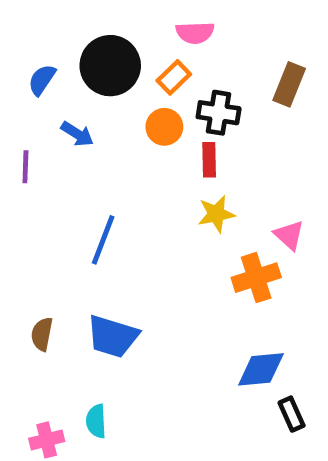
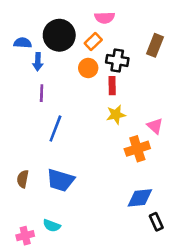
blue semicircle: (42, 80) -> (23, 43), turned 60
blue arrow: (77, 134) -> (38, 62), moved, turned 60
purple line: (25, 167) -> (42, 93), moved
cyan semicircle: (96, 421) -> (52, 226), turned -66

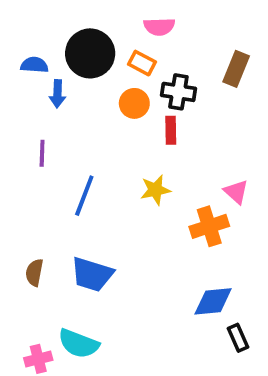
orange rectangle: (93, 42) -> (142, 63), turned 72
purple line: (42, 93) -> (42, 153), moved
yellow star: (116, 115) -> (155, 190), moved
cyan semicircle: (52, 226) -> (79, 344), size x1.5

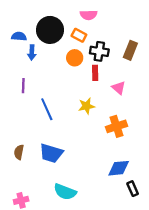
brown rectangle: (236, 69) -> (130, 50), moved
pink triangle: (236, 192) -> (119, 88), moved
blue line: (84, 196) -> (47, 109), turned -45
cyan semicircle: (79, 344) -> (65, 192), moved

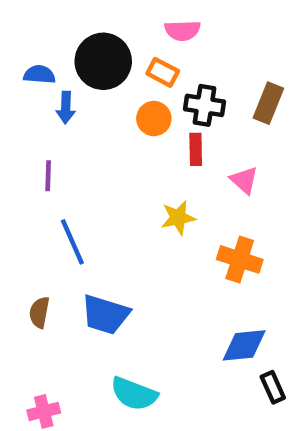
blue line: (47, 109) -> (72, 242), moved
orange cross: (116, 126) -> (240, 259), turned 36

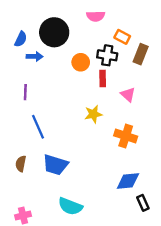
orange rectangle: (163, 72) -> (122, 37), moved
blue semicircle: (39, 75) -> (21, 39), turned 112
blue arrow: (66, 108) -> (35, 56), turned -91

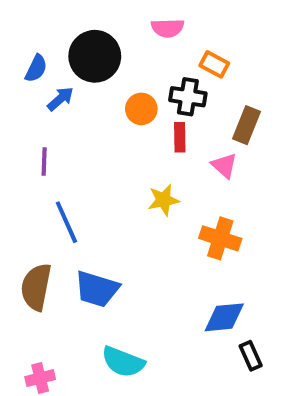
brown rectangle: (141, 54) -> (247, 125), moved
blue arrow: (35, 56) -> (60, 99), turned -42
brown semicircle: (21, 164) -> (36, 287), size x1.6

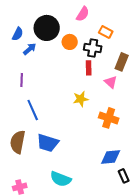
pink semicircle: (168, 28) -> (83, 14), turned -56
orange circle: (141, 109) -> (70, 42), moved

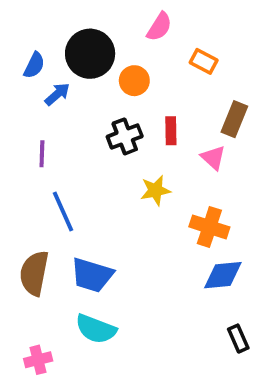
black cross: (93, 48) -> (125, 136), moved, turned -30
blue diamond: (111, 157) -> (223, 275), moved
cyan semicircle: (61, 179) -> (96, 329), moved

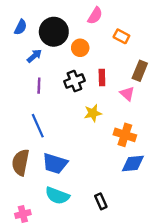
blue semicircle: (34, 65) -> (21, 27), moved
purple line: (42, 154) -> (39, 86), moved
black rectangle: (238, 339) -> (101, 201), moved

